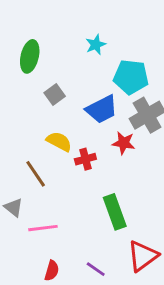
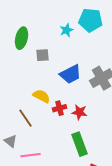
cyan pentagon: (131, 77) -> (90, 20), moved
gray square: (55, 95) -> (42, 55), moved, turned 32
red star: (124, 143) -> (80, 112), moved

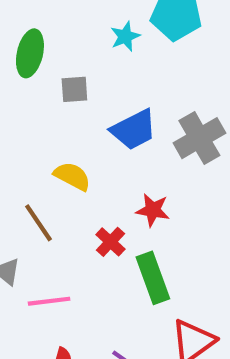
red cross: (60, 108) -> (110, 242), moved, turned -32

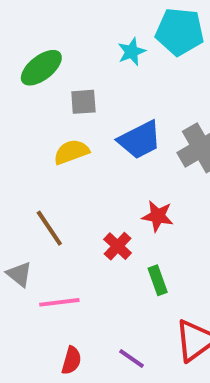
green ellipse: (30, 53) -> (41, 68), turned 39
yellow semicircle: (72, 176) -> (71, 152), moved, turned -48
green rectangle: (153, 278) -> (158, 280), size x0.6

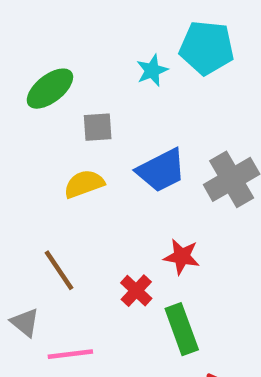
green rectangle: (158, 280) -> (182, 329), size x1.5

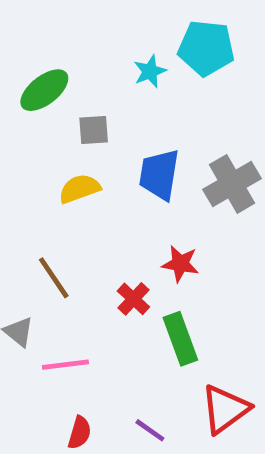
blue trapezoid: (161, 170) -> (159, 175), turned 126

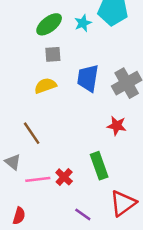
green ellipse: (44, 90) -> (49, 24), moved
red star: (180, 264) -> (117, 126), moved
red cross: (133, 299) -> (64, 177), moved
red semicircle: (80, 433) -> (19, 216), moved

